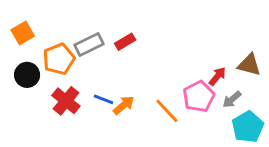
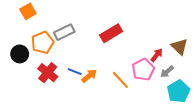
orange square: (23, 33) -> (28, 11), moved
red rectangle: (125, 42) -> (111, 33), moved, size x1.5
brown triangle: (249, 65) -> (180, 47), turned 30

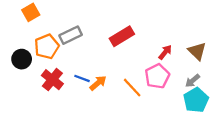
red arrow: (157, 55) -> (165, 52), moved
gray arrow: (167, 72) -> (193, 81), moved

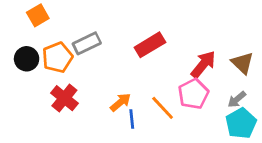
red arrow: (165, 52) -> (203, 64), size x1.5
black circle: (22, 59) -> (27, 59), moved
blue line: (82, 78) -> (132, 119), moved, turned 63

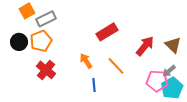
gray rectangle: (87, 43) -> (46, 19), moved
pink pentagon: (193, 94) -> (157, 81), moved, turned 30
orange arrow: (120, 102) -> (86, 61), moved, turned -84
orange line: (163, 108) -> (116, 66), moved

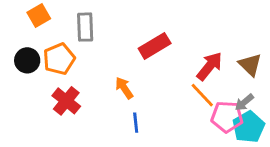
gray rectangle: (46, 19) -> (85, 27), moved, turned -66
orange line: (116, 66) -> (202, 95), moved

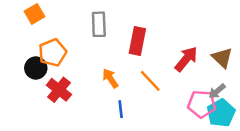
gray rectangle: (85, 27) -> (99, 24), moved
red rectangle: (155, 46) -> (137, 41), turned -48
black circle: (27, 60) -> (36, 68), moved
orange line: (202, 95) -> (150, 81), moved

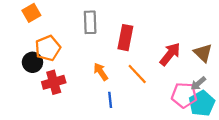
red cross: (59, 90) -> (54, 82), turned 35

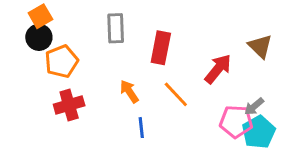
brown triangle: (203, 53) -> (260, 46), moved
black circle: (32, 62) -> (39, 37), moved

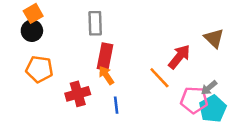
red rectangle: (161, 48) -> (105, 57), moved
orange pentagon: (61, 61) -> (39, 69), moved, turned 30
orange line: (176, 94) -> (159, 78), moved
red cross: (69, 105) -> (78, 94), moved

